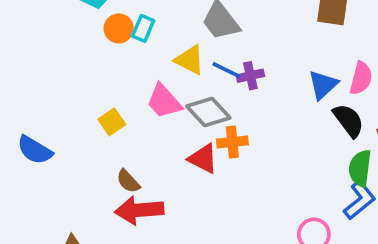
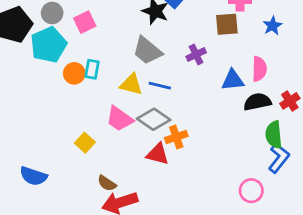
purple cross: (250, 76) -> (196, 55), moved
blue triangle: (323, 85) -> (233, 80), turned 50
black semicircle: (349, 120) -> (257, 102), turned -52

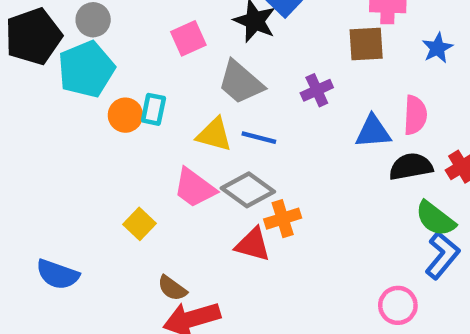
pink square: (85, 22) -> (188, 38), moved
green semicircle: (274, 135) -> (435, 219), turned -48

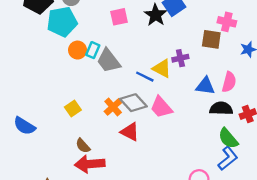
gray trapezoid: (241, 82) -> (108, 61), moved
yellow triangle: (214, 135) -> (162, 68), moved
pink trapezoid: (195, 188) -> (161, 107), moved
orange cross: (283, 219) -> (113, 107), moved, turned -36

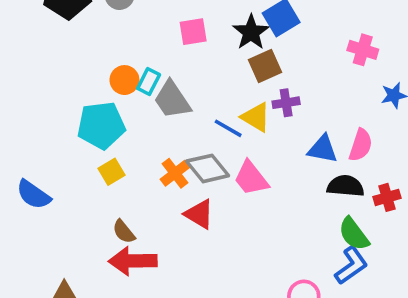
cyan pentagon: (62, 22) -> (101, 125), moved
brown square: (211, 39) -> (265, 66), moved, turned -36

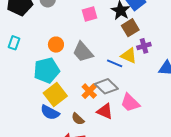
cyan rectangle: (149, 82) -> (14, 43), moved
yellow square: (112, 172) -> (55, 95), size x1.6
pink trapezoid: (251, 178) -> (130, 103), moved
blue semicircle: (33, 195) -> (50, 112), moved
brown semicircle: (124, 232) -> (78, 119), moved

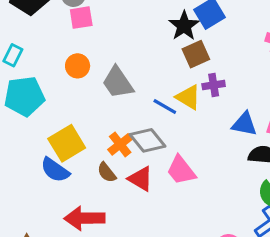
pink square: (89, 14) -> (81, 18), moved
cyan pentagon: (47, 70) -> (24, 96), moved
brown semicircle: (78, 119) -> (107, 172), moved

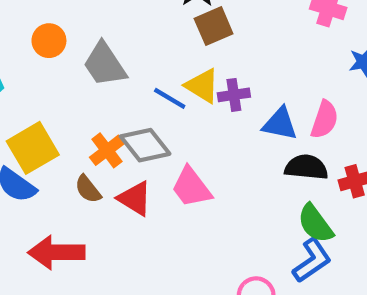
purple cross: (214, 85) -> (234, 95), moved

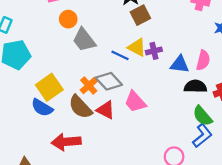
orange circle: (49, 41) -> (68, 19), moved
brown semicircle: (88, 189) -> (80, 107), size x1.6

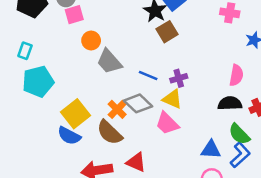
yellow triangle: (137, 47) -> (172, 99), moved
purple cross: (154, 51) -> (179, 78), moved
blue triangle: (180, 64) -> (211, 150), moved
red triangle: (106, 110) -> (136, 162), moved

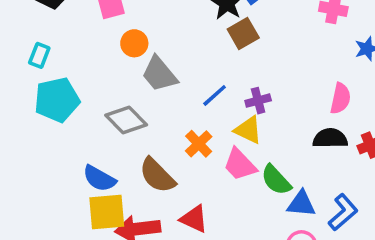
blue line: (148, 75) -> (215, 95), turned -66
gray diamond: (138, 103) -> (126, 120), moved
orange cross: (117, 109) -> (199, 144), moved
yellow square: (76, 114) -> (107, 212), moved, turned 32
green semicircle: (239, 134) -> (276, 180), moved

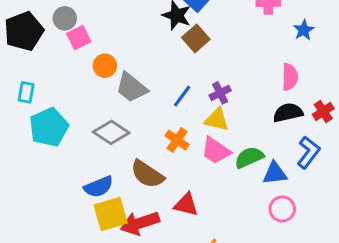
blue semicircle: (99, 178) -> (99, 187), turned -40
green semicircle: (276, 180) -> (249, 157), turned 120
blue L-shape: (343, 212) -> (308, 152), moved

